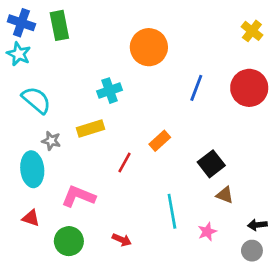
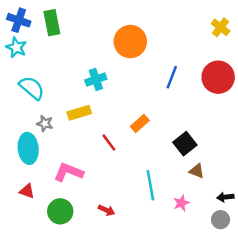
red line: (124, 162) -> (109, 142), turned -66

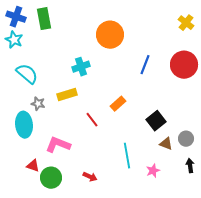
red triangle: (27, 191) -> (33, 166), moved
black arrow: (225, 197) -> (190, 166), turned 88
gray circle: (221, 220) -> (186, 139), moved

